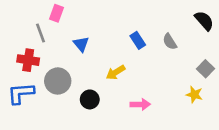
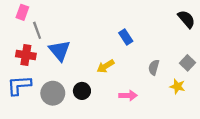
pink rectangle: (56, 13) -> (22, 12), moved
gray semicircle: (170, 42) -> (154, 67), moved, turned 48
blue triangle: (81, 44) -> (60, 51), moved, size x1.5
gray circle: (58, 81) -> (53, 93), moved

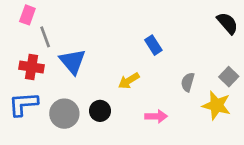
yellow star: (177, 86) -> (216, 105), size x1.5

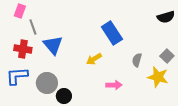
black semicircle: (227, 23) -> (166, 17), turned 114
blue rectangle: (153, 45) -> (112, 33), size x1.6
black circle: (100, 111) -> (64, 96), moved

